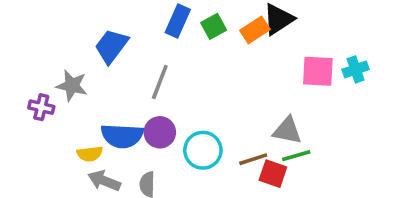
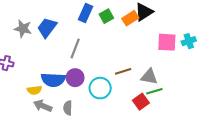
gray star: (72, 86) -> (23, 29), moved
brown line: (253, 159) -> (123, 71), moved
red square: (273, 174) -> (141, 102), turned 35

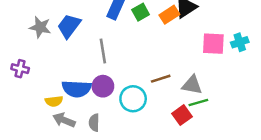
gray line: (75, 48) -> (103, 51), turned -30

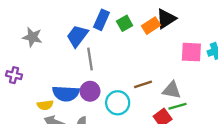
blue trapezoid: (69, 26) -> (77, 36), moved

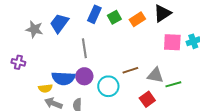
black triangle: (166, 19) -> (162, 13), moved
blue trapezoid: (77, 36) -> (59, 23), moved
green line: (178, 106) -> (173, 84), moved

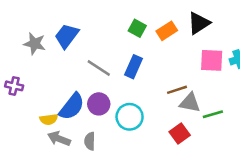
blue rectangle: (94, 14) -> (133, 67), moved
green square: (114, 17) -> (137, 28), turned -32
gray line: (84, 48) -> (99, 68), turned -48
brown line: (130, 70) -> (177, 90), moved
blue semicircle: (63, 78) -> (72, 107), turned -55

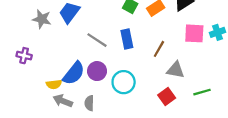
blue rectangle: (133, 67) -> (127, 39), turned -36
brown line: (177, 90) -> (159, 49), moved, turned -42
green line: (213, 114) -> (202, 92), moved

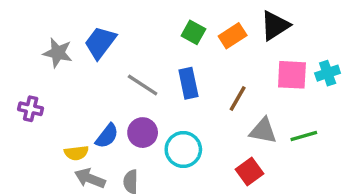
blue semicircle: (74, 73) -> (107, 136), size x0.7
green line: (202, 92) -> (304, 136), moved

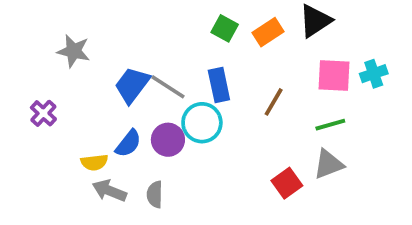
blue trapezoid: (100, 43) -> (132, 85), moved
purple cross: (31, 109) -> (43, 113), turned 30
gray triangle: (263, 131) -> (328, 164), moved, turned -32
green line: (304, 136) -> (330, 125), moved
cyan circle: (183, 149) -> (202, 123), moved

